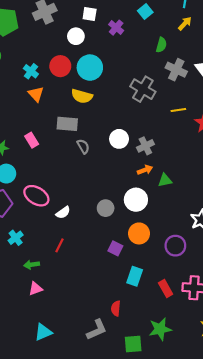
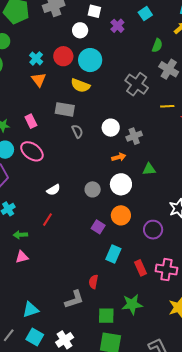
orange arrow: (145, 170) -> (119, 157), moved
pink ellipse: (36, 196) -> (32, 151), moved
cyan triangle: (43, 332) -> (30, 310), moved

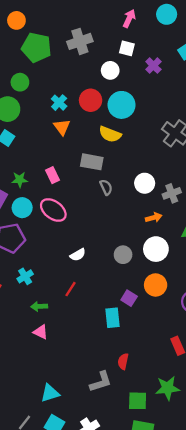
cyan rectangle: (113, 254) -> (112, 318), moved, turned -30
pink triangle: (22, 257) -> (41, 332), turned 40

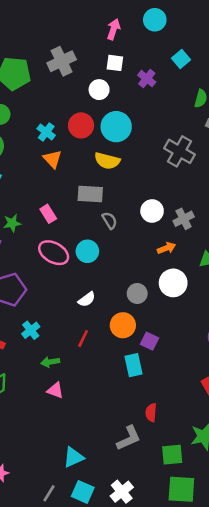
cyan circle: (22, 208) -> (87, 251), moved
orange circle: (156, 285) -> (123, 325), moved

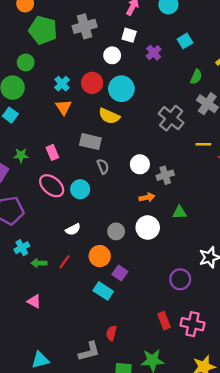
green arrow: (50, 362) -> (39, 263), moved
cyan rectangle: (134, 365) -> (103, 291), turned -54

